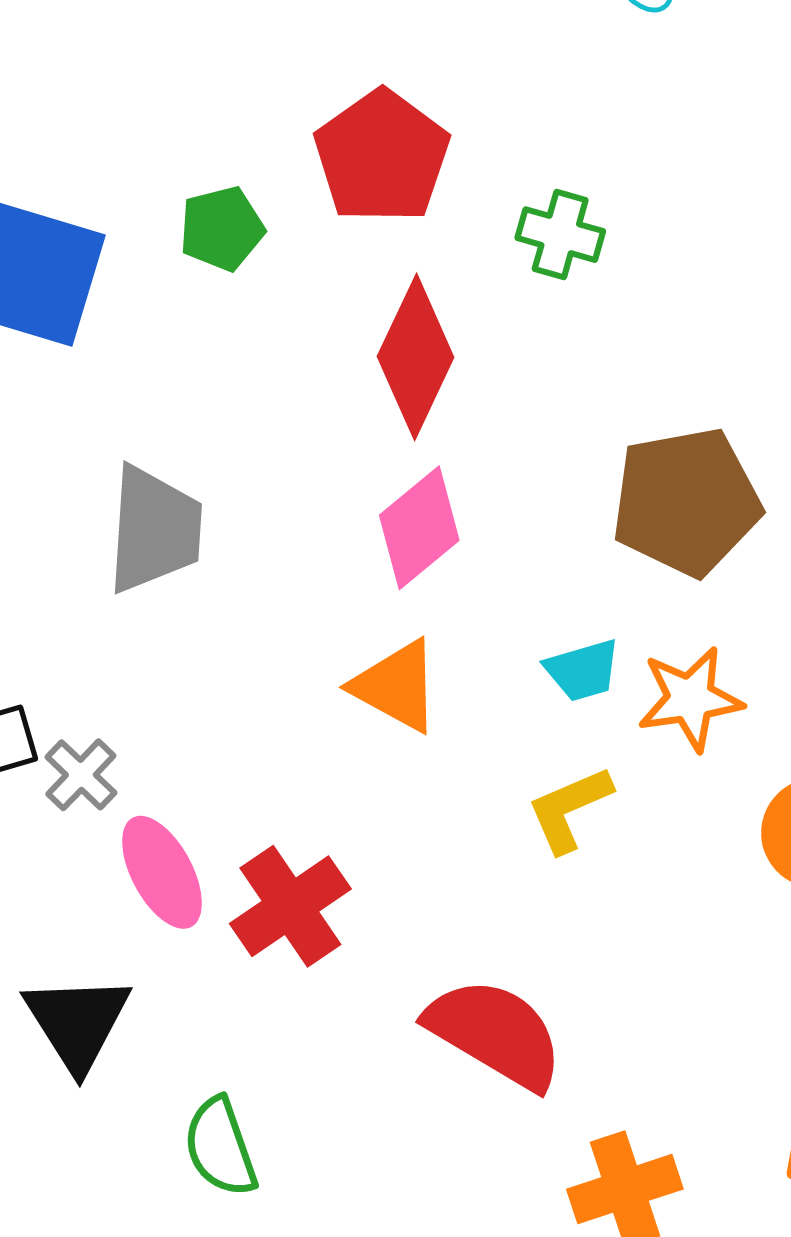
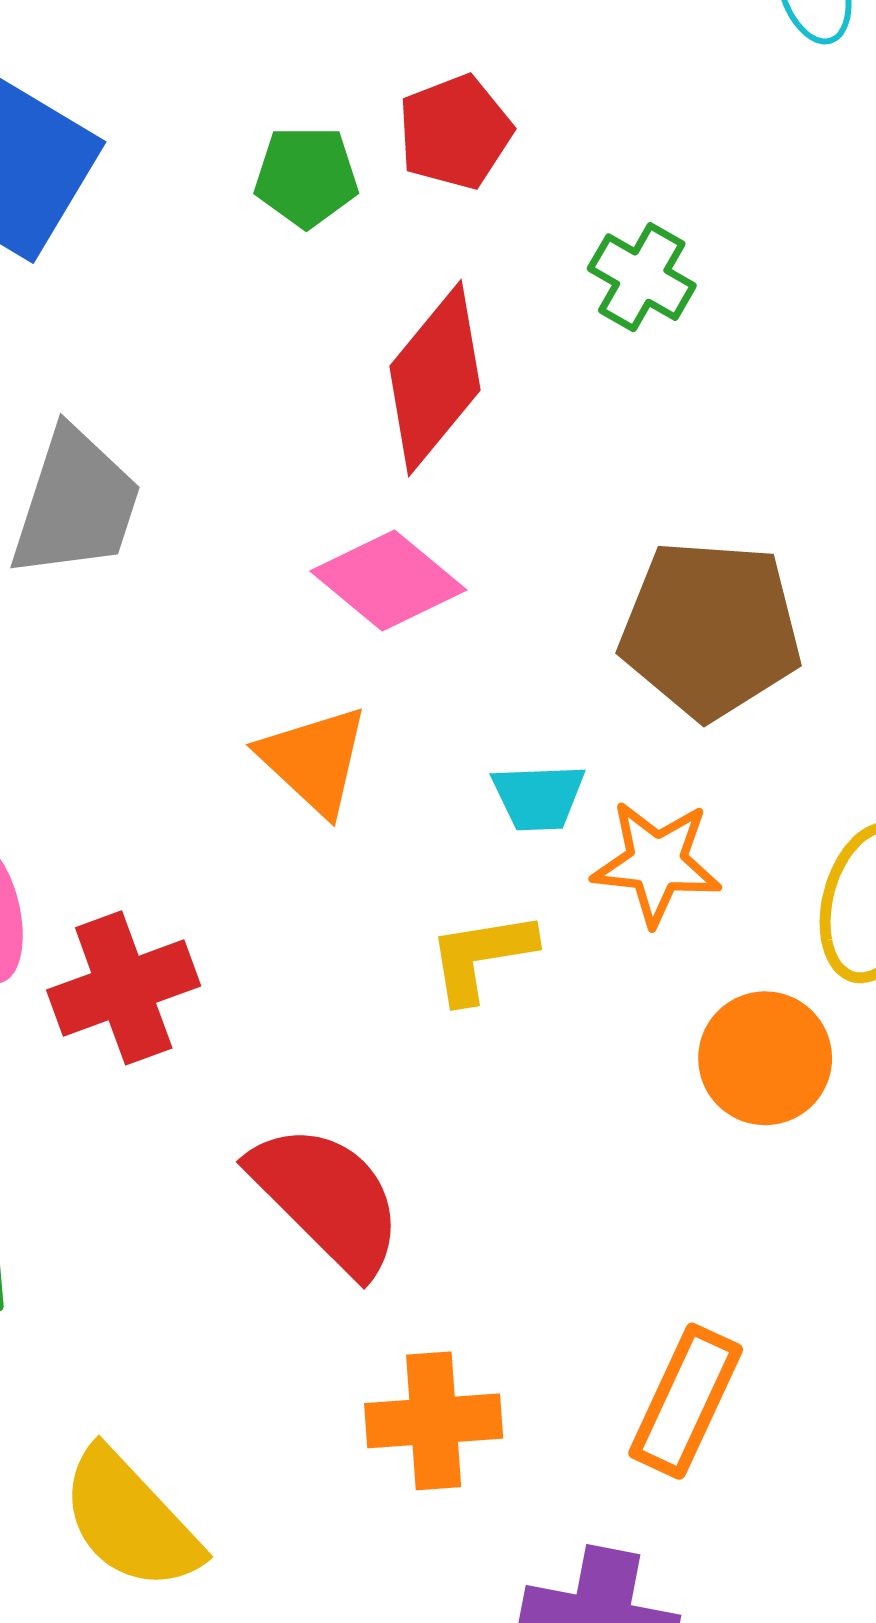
red pentagon: (382, 157) -> (455, 132), size x0.7
green pentagon: (222, 229) -> (306, 177), moved
pink diamond: (419, 528) -> (388, 581), turned 65

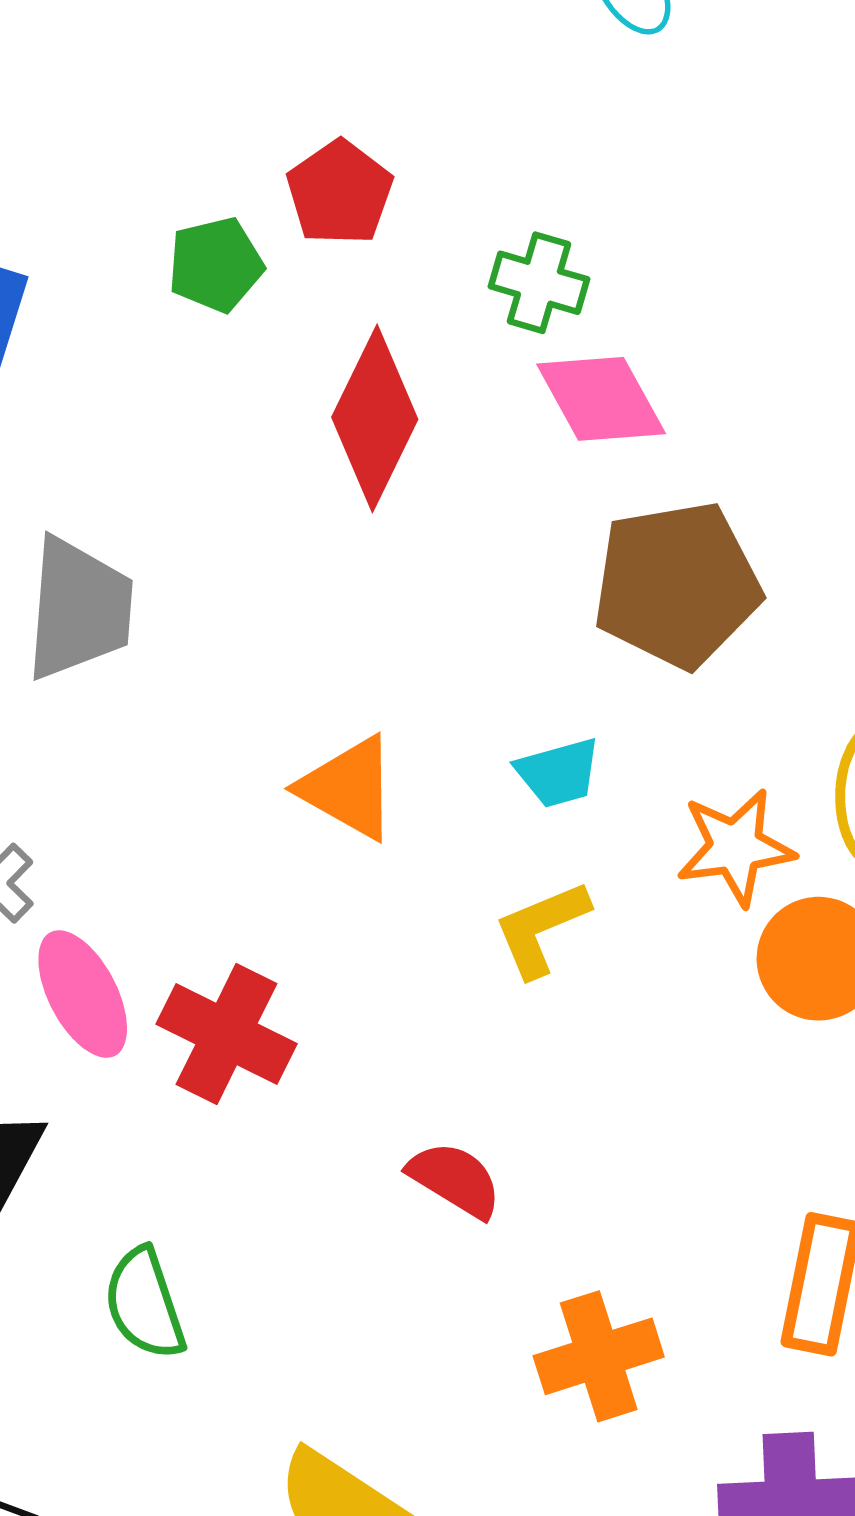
pink diamond: (388, 581) -> (601, 399), moved, turned 35
orange star: (657, 863) -> (736, 847), moved
red cross: (124, 988) -> (226, 1034), turned -30
red semicircle: (327, 1199) -> (455, 1180), size x0.6

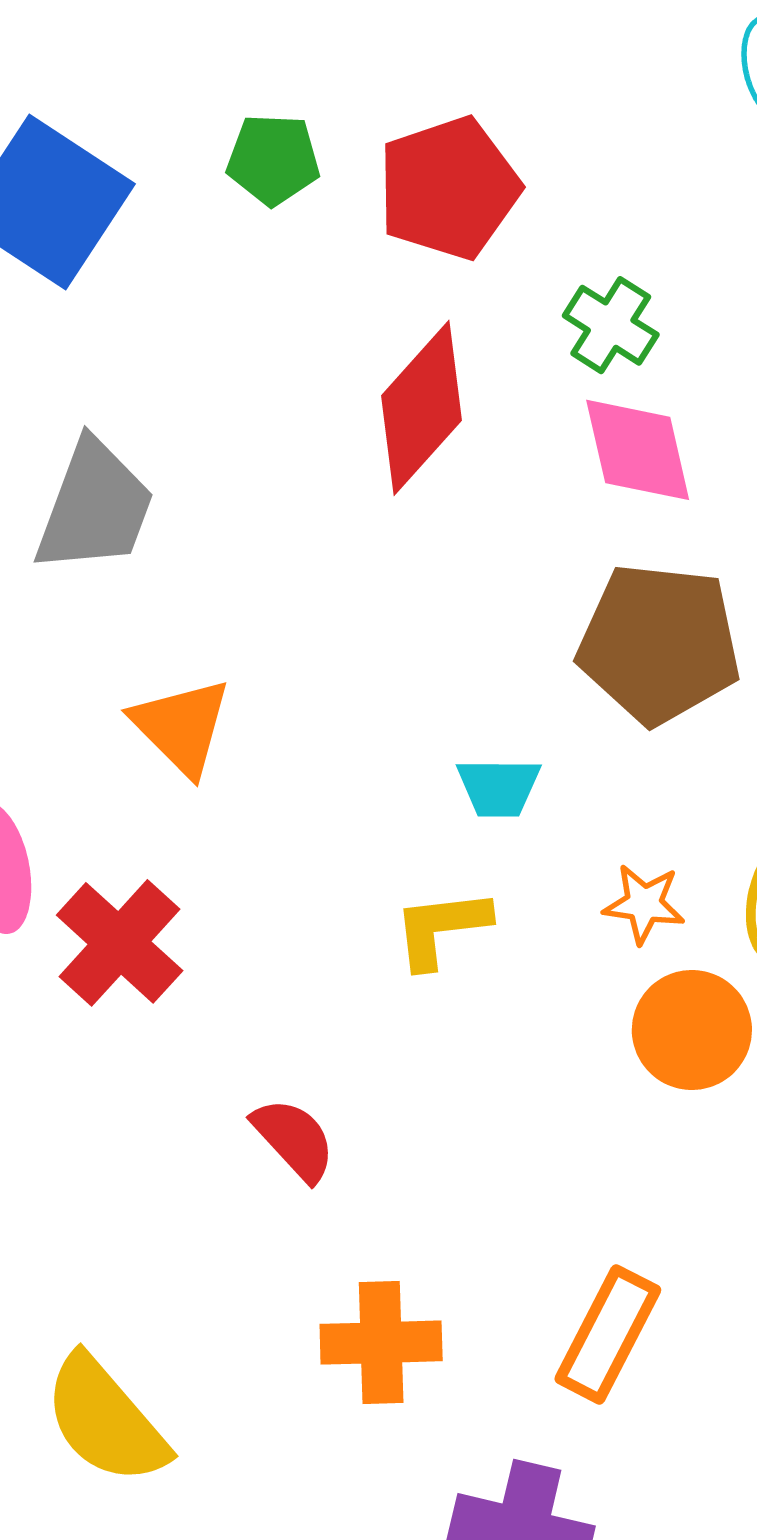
red pentagon: (340, 193) -> (449, 188), size x1.4
green pentagon: (216, 265) -> (273, 159), moved
orange triangle: (348, 788) -> (181, 727), moved
orange star: (736, 847) -> (644, 904), size x0.7

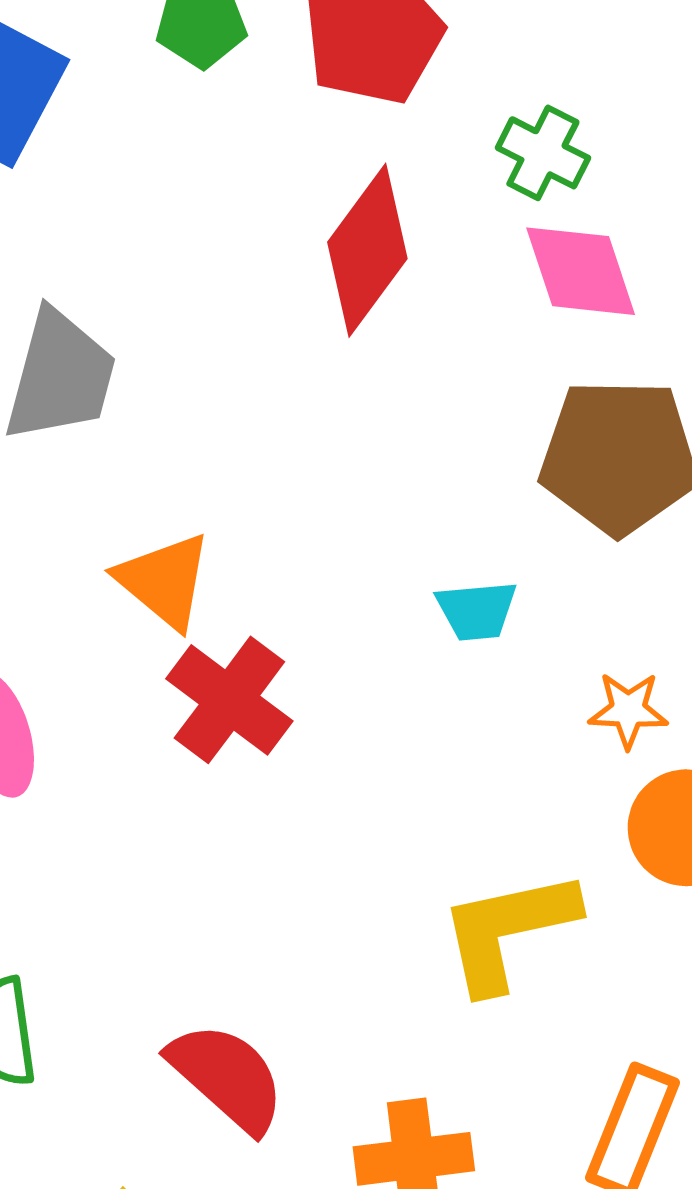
yellow L-shape: (441, 928) -> (508, 930), moved, size x1.5
red cross: (120, 943) -> (229, 700), moved
red semicircle: (294, 1139) -> (227, 1077), moved, size x1.4

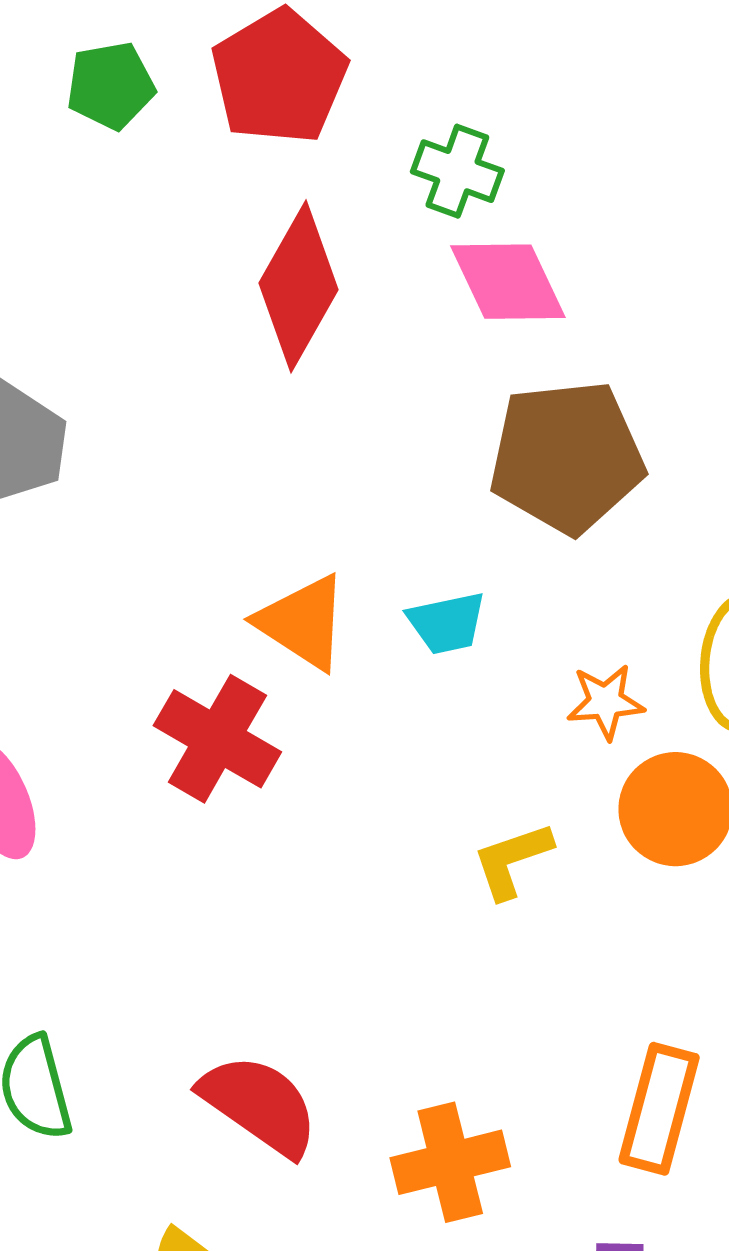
orange triangle: (164, 581) -> (303, 622), moved
yellow L-shape: (508, 930) -> (512, 860), moved, size x0.6

